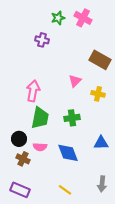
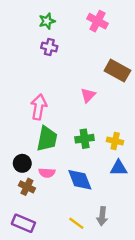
green star: (58, 18) -> (47, 21), moved
yellow cross: (98, 94) -> (115, 141), moved
gray arrow: (102, 184) -> (102, 216), moved

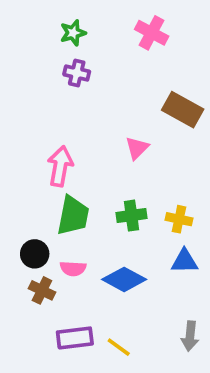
blue diamond: (80, 180) -> (124, 279), turned -40
gray arrow: (102, 216) -> (190, 336), moved
purple rectangle: (23, 223) -> (75, 338), moved, turned -30

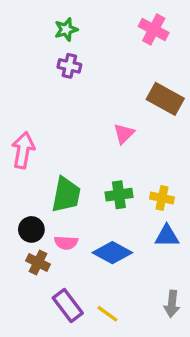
pink cross: (152, 33) -> (154, 30), moved
pink arrow: (60, 166) -> (23, 150), moved
purple rectangle: (75, 338) -> (68, 305), turned 60

